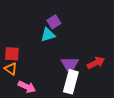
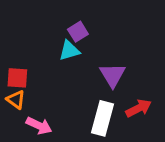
red arrow: (96, 63) -> (139, 108), moved
purple triangle: (70, 65) -> (113, 75), moved

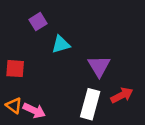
purple square: (78, 32) -> (38, 22), moved
orange triangle: (16, 100) -> (14, 105), moved

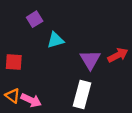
red arrow: (122, 95) -> (118, 55), moved

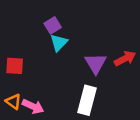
purple square: (35, 19) -> (53, 25), moved
cyan triangle: (55, 40) -> (59, 43), turned -30

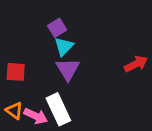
purple triangle: (96, 63) -> (68, 69), moved
white rectangle: (87, 100) -> (58, 109), moved, turned -40

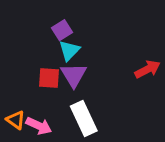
red square: (16, 72) -> (49, 78), moved
white rectangle: (58, 109) -> (84, 119), moved

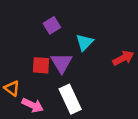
cyan triangle: (69, 50) -> (85, 42), moved
orange triangle: (16, 120) -> (12, 88), moved

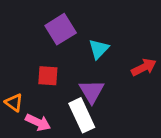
purple square: (52, 25) -> (61, 29), size x1.5
purple triangle: (62, 63) -> (92, 91), moved

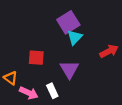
purple square: (61, 29) -> (68, 22), moved
white rectangle: (82, 115) -> (52, 91), moved, size x0.6

